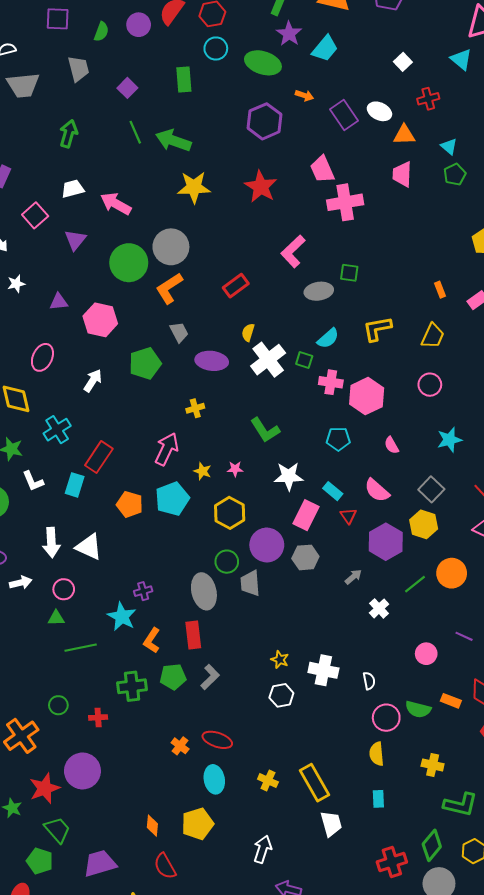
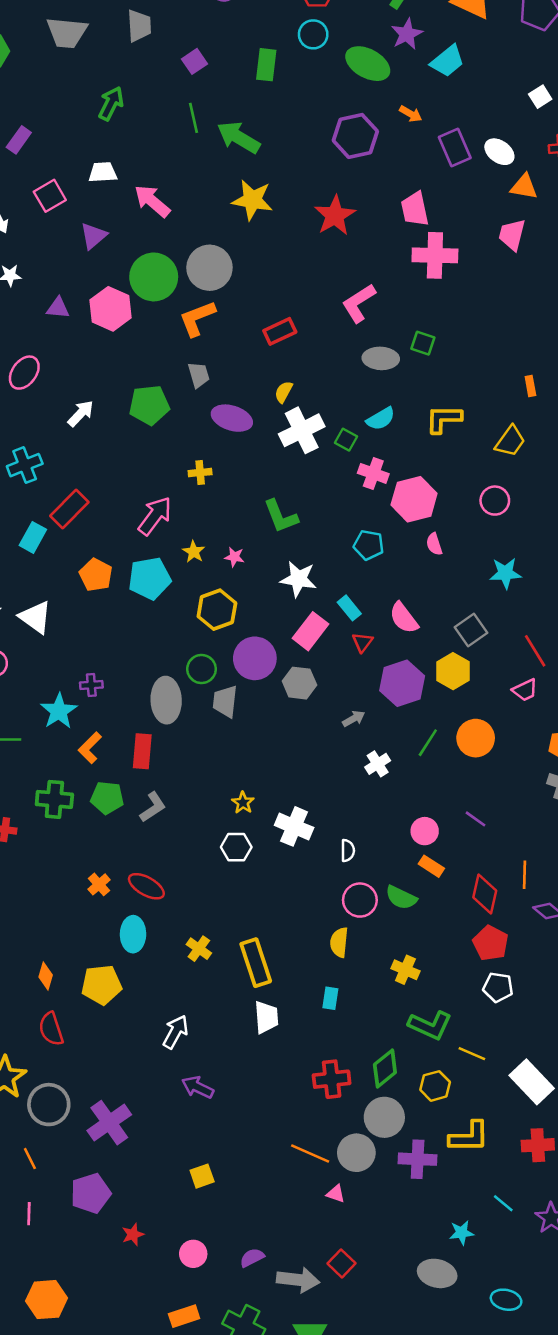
pink hexagon: (100, 320) -> (111, 309), moved
pink semicircle: (392, 445) -> (434, 544), moved
green line: (415, 584) -> (428, 743), turned -30
orange rectangle: (451, 701) -> (431, 866), moved

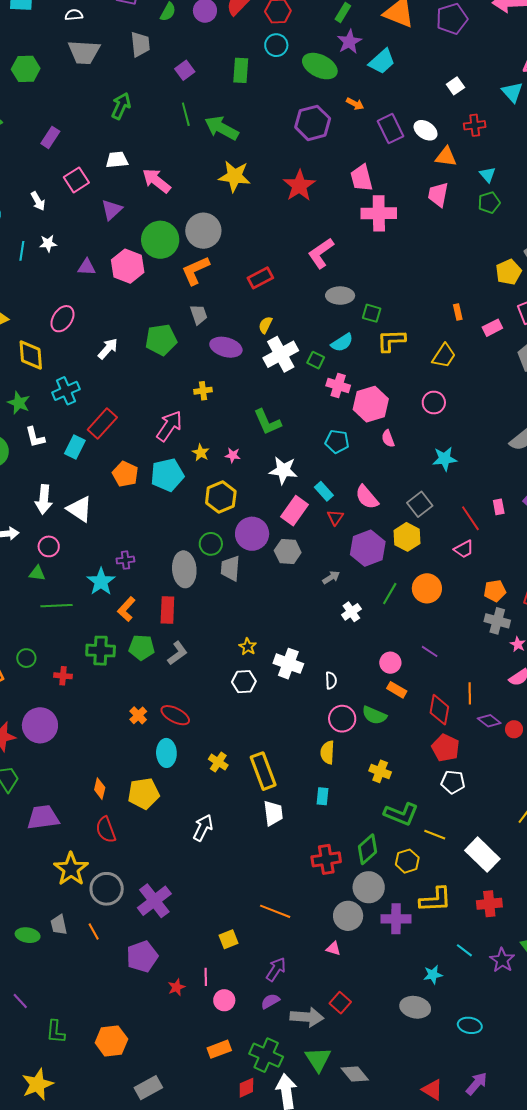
green square: (423, 343) -> (372, 313), moved
purple arrow: (198, 1087) -> (276, 969), moved, turned 100
orange line: (310, 1154) -> (275, 911), moved
pink line: (29, 1214) -> (206, 977), moved

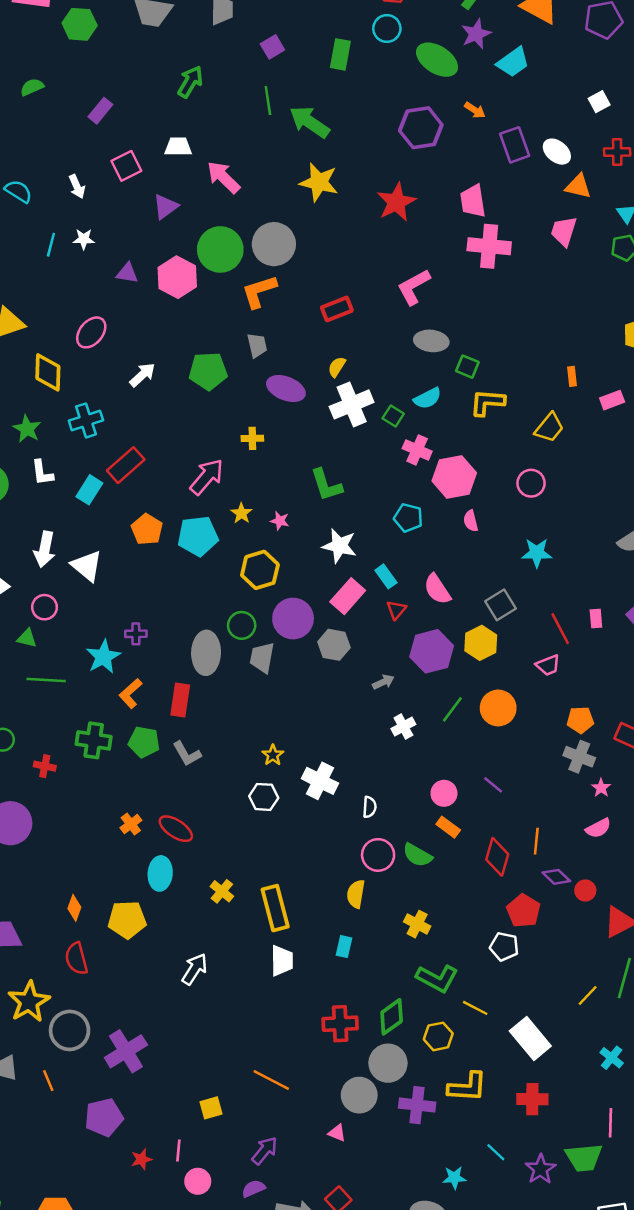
gray L-shape: (178, 653) -> (187, 754), turned 90
red pentagon: (446, 748) -> (524, 911), moved

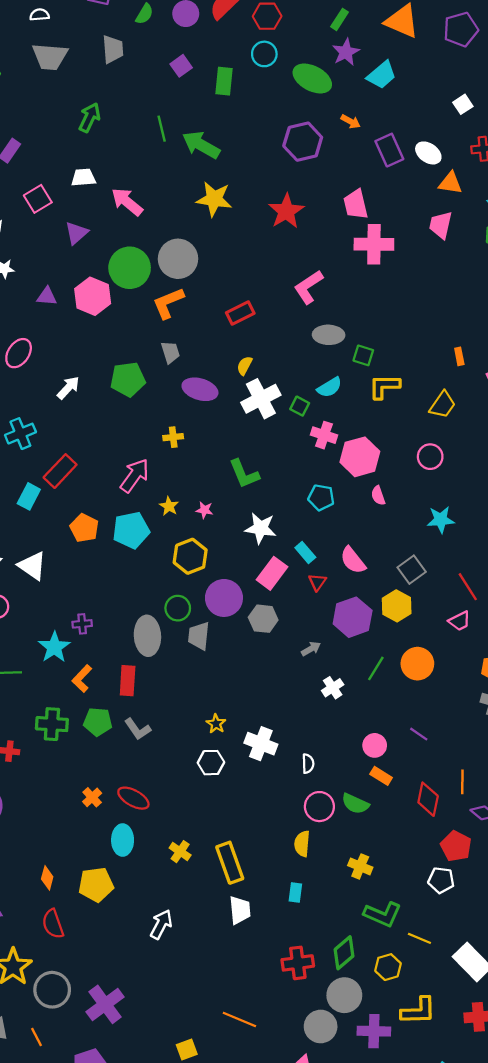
purple square: (272, 47) -> (181, 66), moved

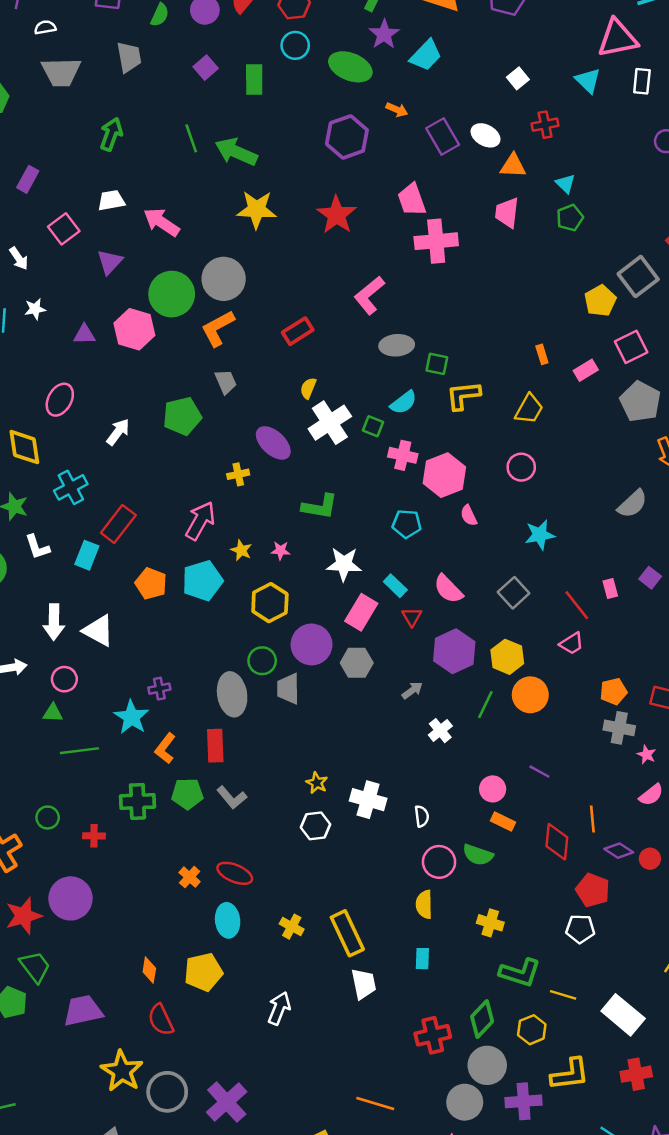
purple ellipse: (200, 389) -> (273, 443), moved, turned 32
green L-shape: (244, 474) -> (320, 507), turned -52
yellow hexagon: (397, 606) -> (507, 657), moved

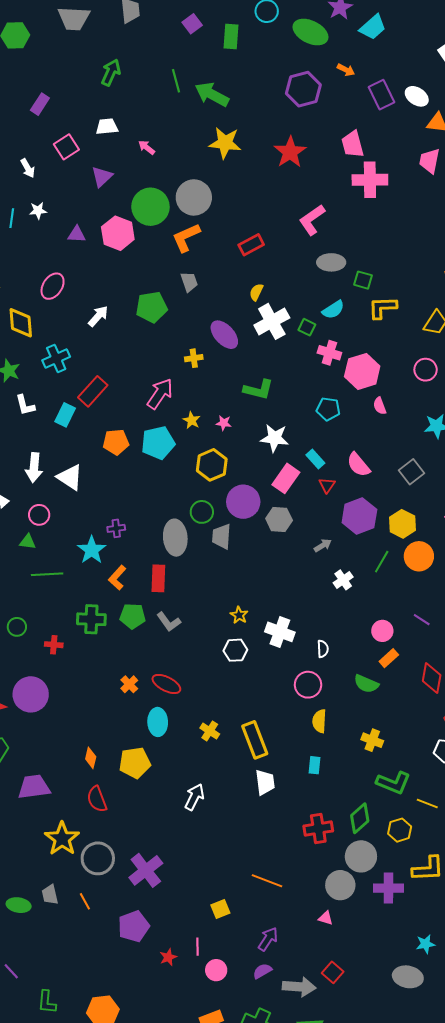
pink arrow: (162, 222) -> (147, 147), size x0.6
orange pentagon: (151, 584) -> (116, 442), turned -30
orange rectangle: (503, 822) -> (389, 658), turned -72
pink circle: (439, 862) -> (308, 685), moved

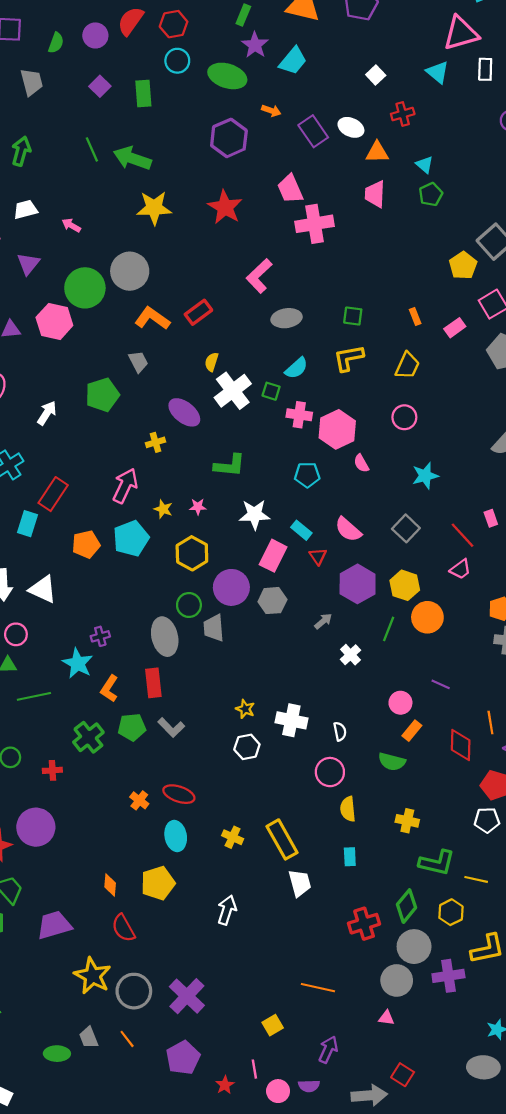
orange L-shape: (186, 238) -> (152, 318), moved, turned 68
green square: (363, 280) -> (353, 316), moved
green cross: (91, 619) -> (88, 737), turned -32
purple semicircle: (262, 971) -> (309, 1086), moved, turned -144

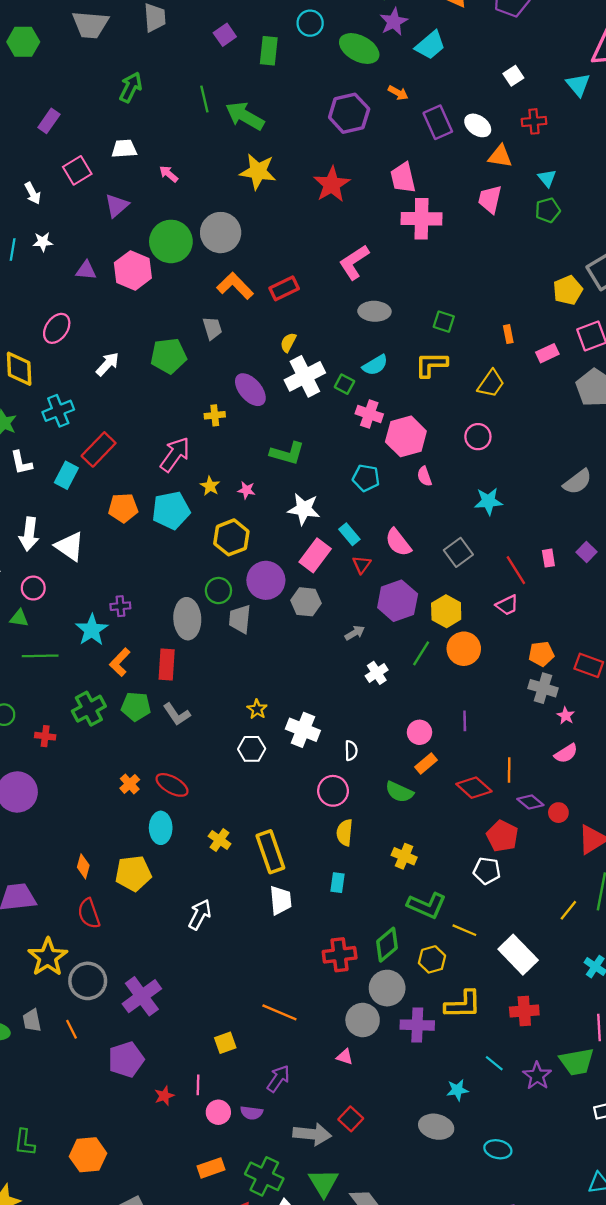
purple line: (441, 684) -> (465, 721), turned 54
red diamond: (461, 745) -> (474, 788), turned -60

